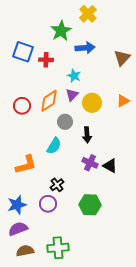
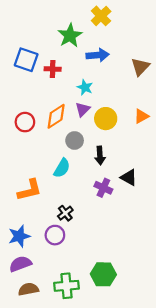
black triangle: (110, 166) -> (129, 177), moved
green hexagon: (90, 205) -> (103, 274), moved

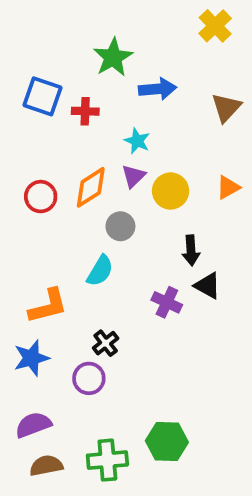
yellow cross: (101, 16) -> (215, 26), moved
black arrow: (100, 155) -> (191, 250), moved
blue star: (19, 236) -> (31, 358), moved

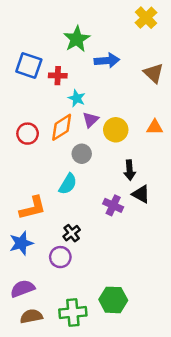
brown triangle: (226, 107) -> (154, 73), turned -30
cyan star: (137, 141) -> (77, 98), moved
orange triangle: (228, 187) -> (155, 127), turned 30

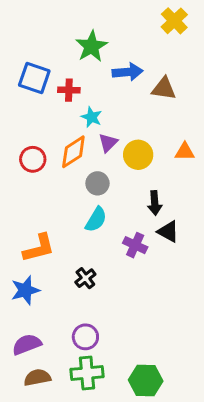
brown triangle: (154, 73) -> (164, 89), moved, turned -35
cyan semicircle: (68, 184) -> (96, 219), moved
purple circle: (60, 257) -> (85, 337), moved
green hexagon: (113, 300) -> (146, 381), moved

